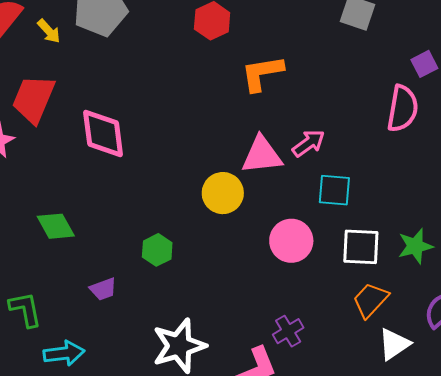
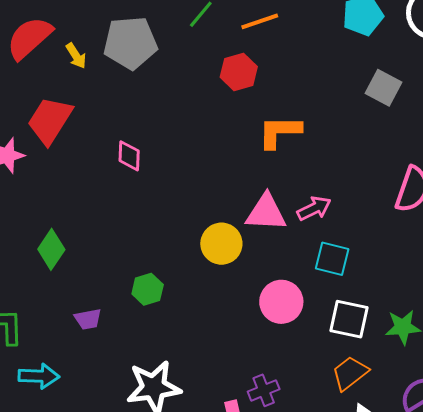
pink diamond: (103, 133) -> (129, 156), moved, size x0.6
green diamond: (56, 226) -> (51, 249), turned 54

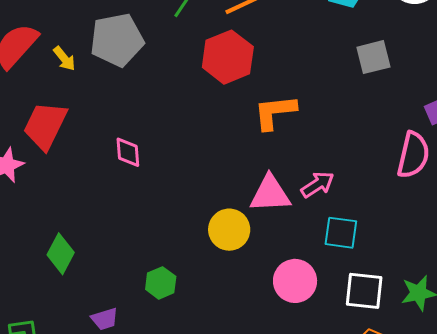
red hexagon: (239, 72) -> (228, 57), size x1.4
gray square: (383, 88) -> (373, 57), turned -36

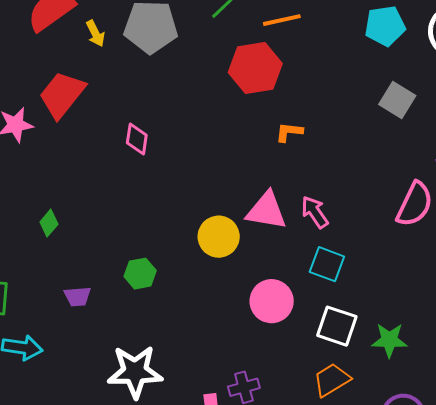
gray square: (373, 57) -> (397, 100), turned 33
orange L-shape: (275, 112) -> (289, 132), size x0.6
pink arrow: (318, 185) -> (315, 212), turned -104
green diamond: (61, 254) -> (49, 223), size x0.7

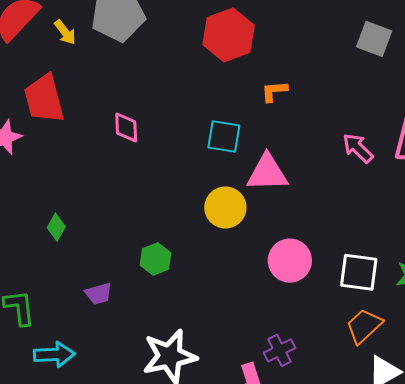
red trapezoid: (62, 95) -> (44, 99), turned -42
pink arrow: (315, 212) -> (358, 148), moved
cyan square: (327, 264) -> (224, 136), moved

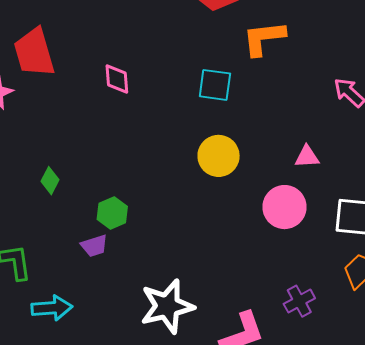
orange L-shape: (274, 91) -> (264, 38), size x1.6
pink triangle: (267, 173) -> (307, 157), moved, size x0.6
green hexagon: (155, 259) -> (112, 213), moved
purple cross: (279, 350) -> (299, 301), moved

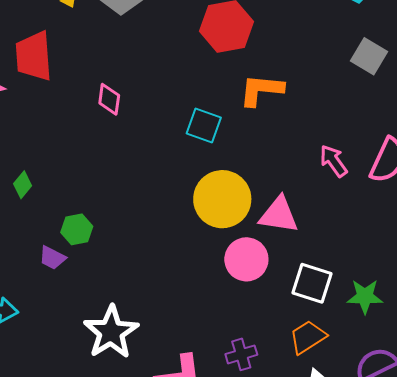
yellow circle: (219, 156) -> (222, 199), moved, size x1.4
pink triangle: (307, 157) -> (279, 215), size x1.6
purple trapezoid: (94, 246) -> (52, 258), turned 32
white star: (167, 306) -> (111, 332), turned -30

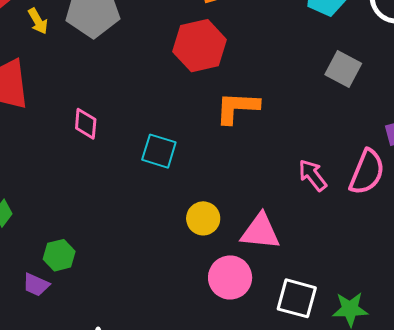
cyan square: (204, 125) -> (159, 151), moved
yellow circle: (222, 199) -> (203, 218), size x0.6

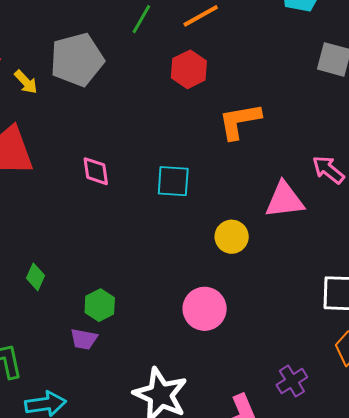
red hexagon: (200, 46) -> (189, 69), size x0.7
pink triangle: (260, 232) -> (285, 200), moved
pink circle: (230, 277) -> (205, 309), moved

